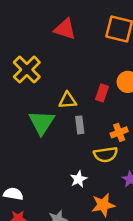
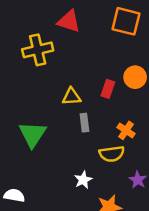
yellow cross: (27, 70) -> (38, 50), moved, turned 32
green triangle: (42, 123) -> (32, 134), moved
orange cross: (119, 132) -> (126, 130), turned -35

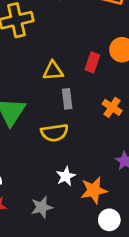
yellow semicircle: (112, 154) -> (54, 133), moved
white star: (83, 180) -> (66, 176), moved

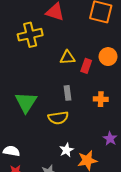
yellow triangle: (53, 71) -> (68, 58), moved
orange cross: (112, 107) -> (101, 99), turned -32

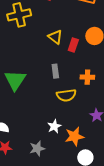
yellow triangle: (68, 58) -> (55, 37), turned 42
yellow semicircle: (58, 118) -> (66, 95), moved

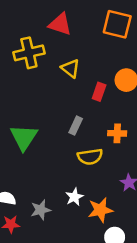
yellow triangle: (55, 37) -> (70, 68), moved
gray rectangle: (55, 71) -> (76, 126), turned 32
gray star: (37, 148) -> (41, 210), moved

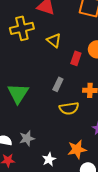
white star: (74, 197) -> (49, 159), moved
gray star: (41, 210) -> (27, 138), moved

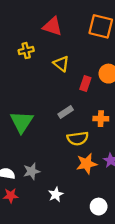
yellow cross: (22, 28) -> (26, 51), size x0.6
gray rectangle: (58, 84) -> (66, 112), turned 32
orange star: (77, 149) -> (87, 164), moved

